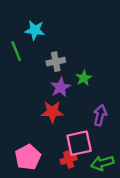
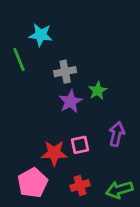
red star: (52, 112) -> (54, 153), moved
pink square: (79, 143) -> (80, 145), moved, size x0.6

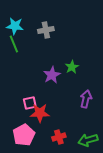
cyan star: (41, 35) -> (15, 26), moved
gray cross: (65, 72) -> (46, 30), moved
pink square: (80, 145) -> (30, 103), moved

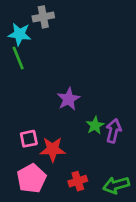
gray cross: (46, 30) -> (43, 17), moved
green star: (72, 67) -> (95, 125), moved
pink square: (30, 103) -> (29, 139), moved

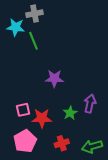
green line: (18, 58) -> (33, 41), moved
purple star: (68, 99) -> (54, 78), turned 30
green star: (95, 125) -> (70, 113), moved

